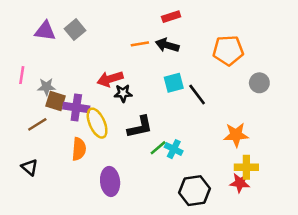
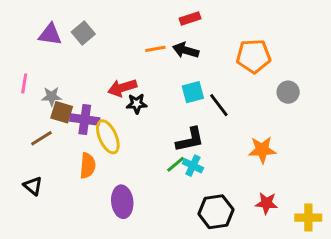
black L-shape: (140, 127) -> (190, 140), moved
yellow cross: (246, 167) -> (308, 218), moved

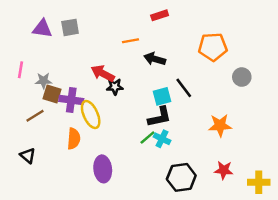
gray square: (83, 33) -> (70, 27), turned 30
black arrow: (186, 50) -> (155, 59), moved
red arrow: (122, 88) -> (103, 73), turned 45
cyan square: (193, 92) -> (162, 96), moved

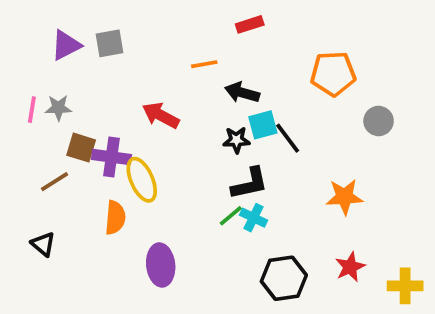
purple triangle: (42, 29) -> (66, 45), turned -35
gray star: (43, 81) -> (58, 108), moved
black star: (115, 87) -> (236, 140), moved
cyan square: (162, 96) -> (263, 125), moved
red star: (224, 170) -> (350, 267), turned -30

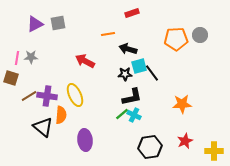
gray circle: (379, 121) -> (200, 35), moved
brown square: (81, 148) -> (11, 78), moved
purple cross: (111, 157) -> (47, 96), moved
black triangle: (43, 244) -> (43, 127), moved, size x1.5

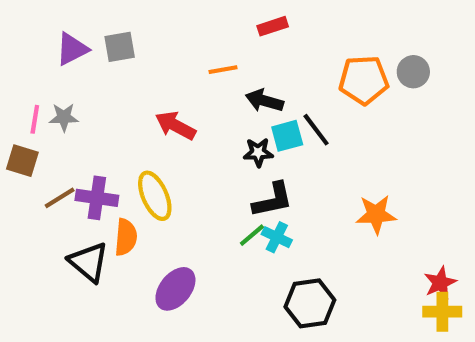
black line: (152, 73) -> (316, 130), moved
purple ellipse: (85, 140) -> (175, 289), turned 45
red star: (185, 141) -> (440, 283), moved

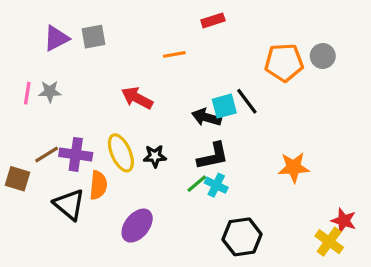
black arrow: (264, 101) -> (206, 117), moved
black star: (258, 152) -> (155, 156), moved
brown square: (22, 161) -> (18, 179), moved
red star: (440, 283) -> (344, 221), turned -30
yellow cross: (442, 312) -> (329, 242), moved, turned 36

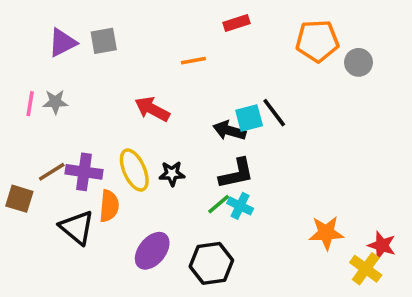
orange pentagon: (284, 62) -> (317, 41), moved
orange star: (294, 167) -> (326, 233), moved
black hexagon: (242, 237) -> (211, 263), moved

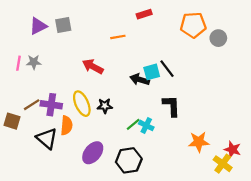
black L-shape: (236, 174) -> (171, 106), moved, turned -80

